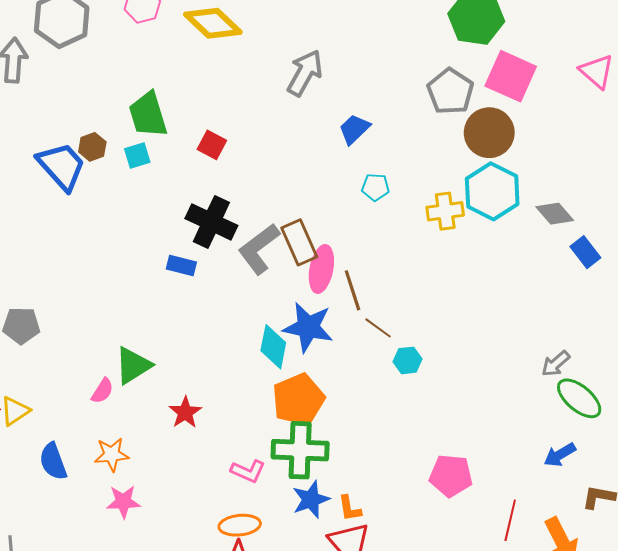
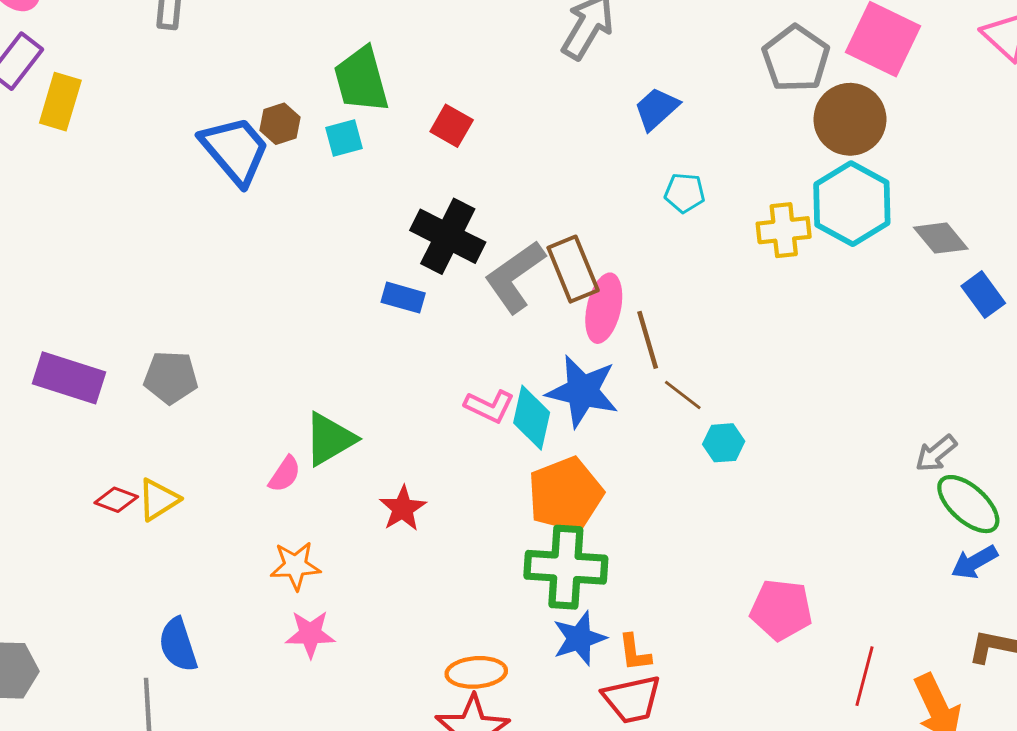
blue arrow: (560, 455) -> (974, 562), moved
blue semicircle: (53, 461) -> (178, 645), moved
pink L-shape: (248, 471) -> (489, 406), moved

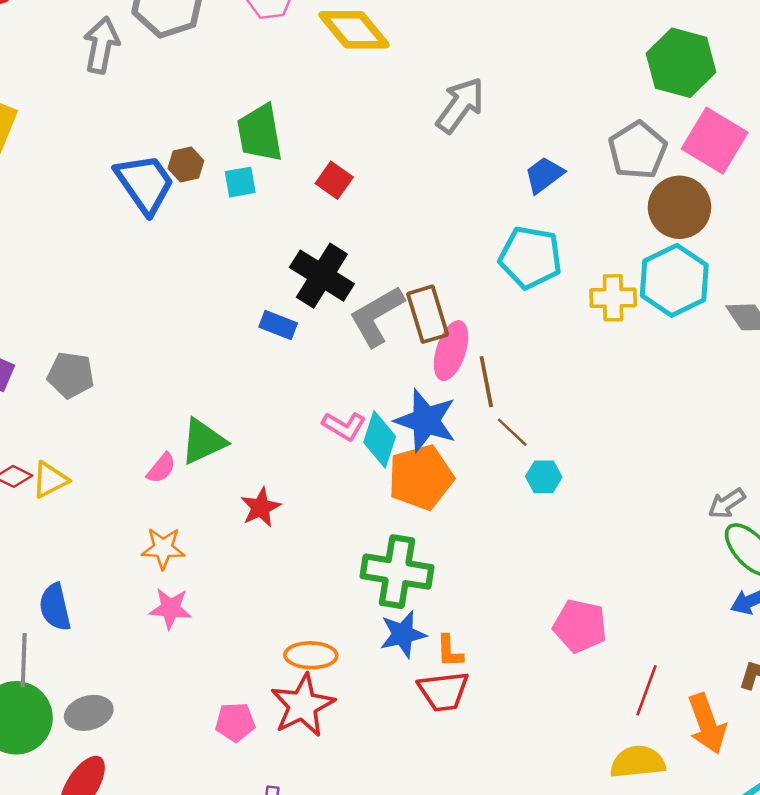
blue trapezoid: (657, 109) -> (544, 175), moved
cyan pentagon: (685, 193) -> (530, 257), size x1.8
orange pentagon: (565, 495) -> (421, 477), moved

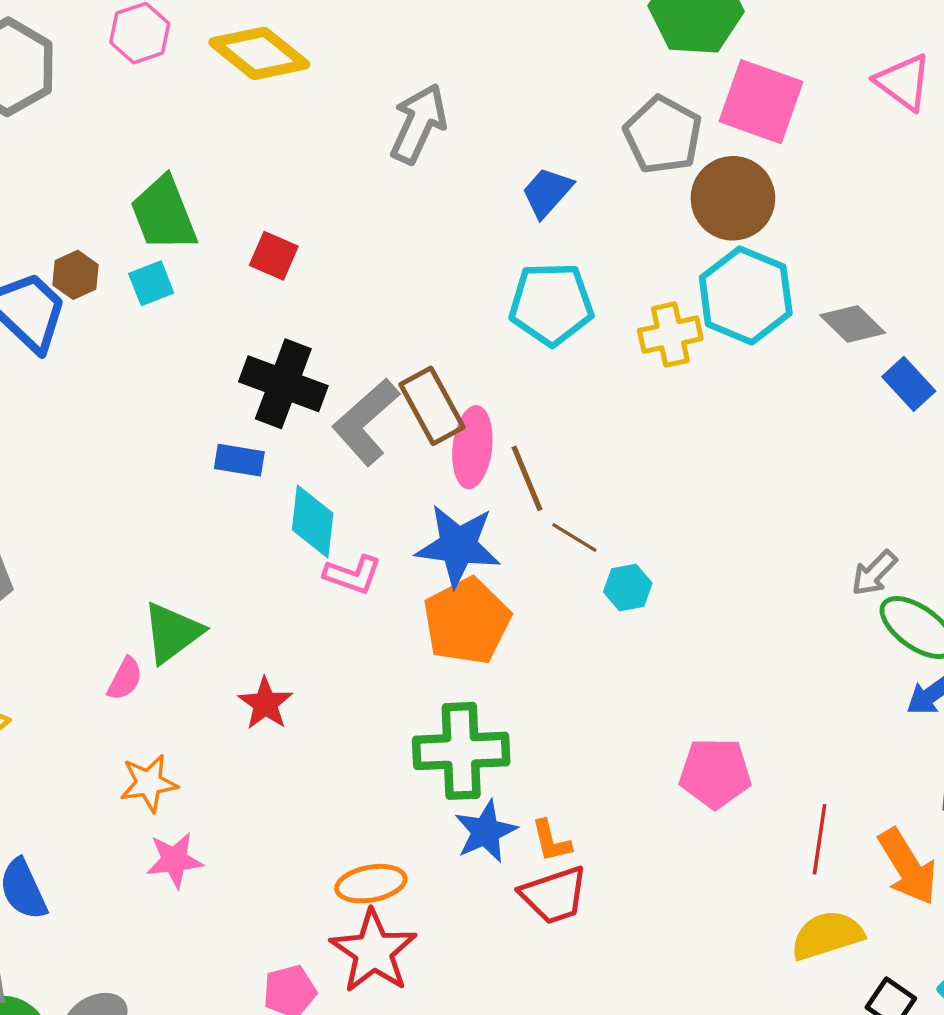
cyan diamond: (380, 439) -> (313, 521), moved

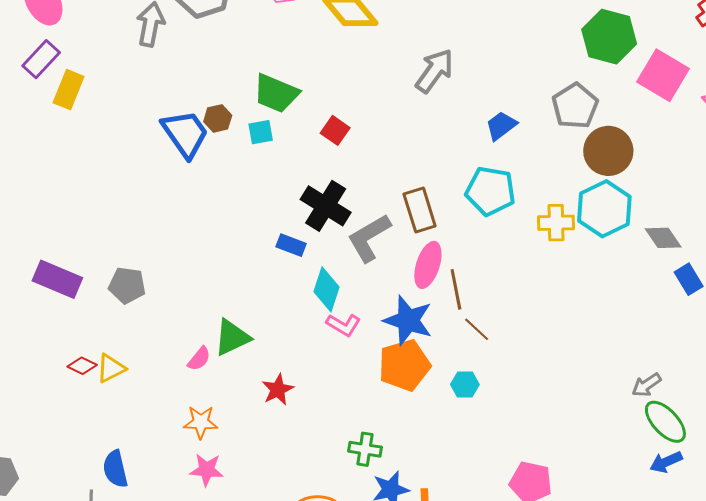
pink square: (761, 102) -> (663, 75), moved
green trapezoid: (164, 214) -> (276, 93), turned -57
brown rectangle: (432, 406) -> (420, 210), moved
cyan hexagon: (628, 588) -> (465, 385), moved
green cross: (461, 751) -> (365, 449), moved, size x0.6

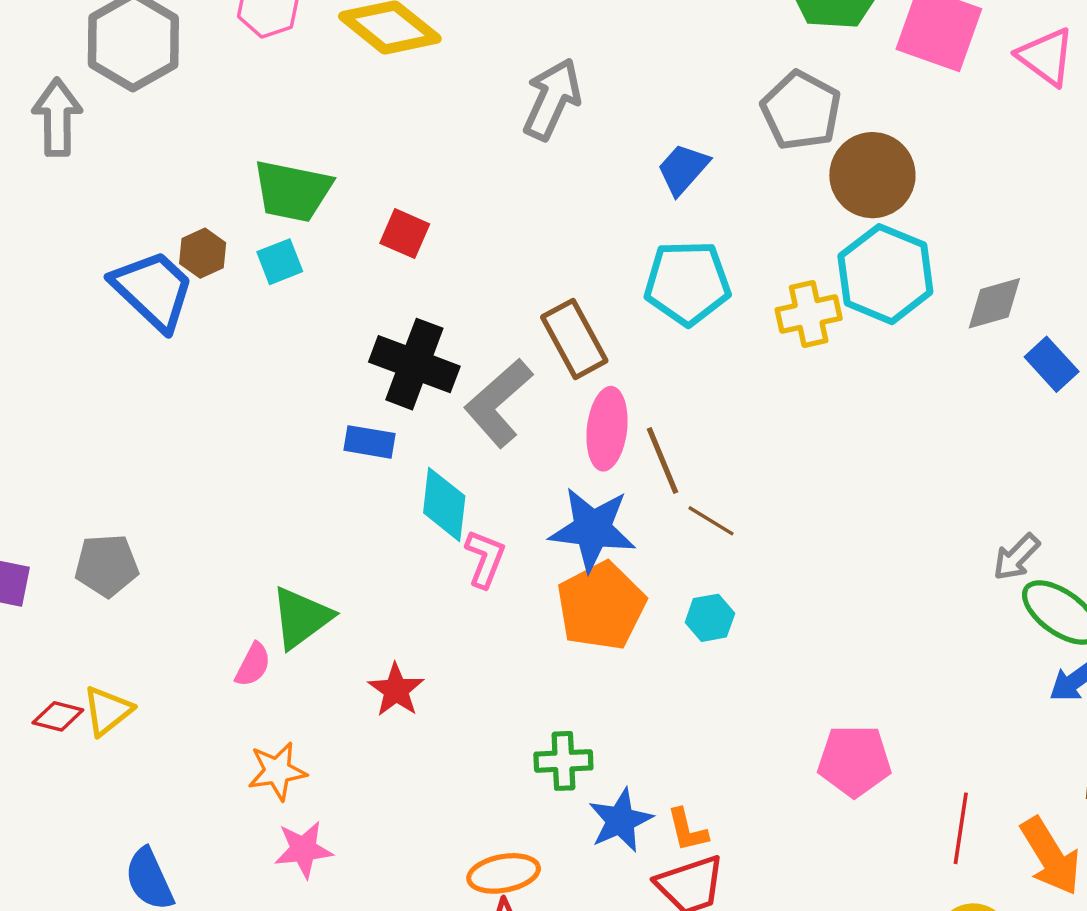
gray diamond: (663, 238) -> (994, 303), turned -60
pink L-shape: (343, 325) -> (485, 559), turned -88

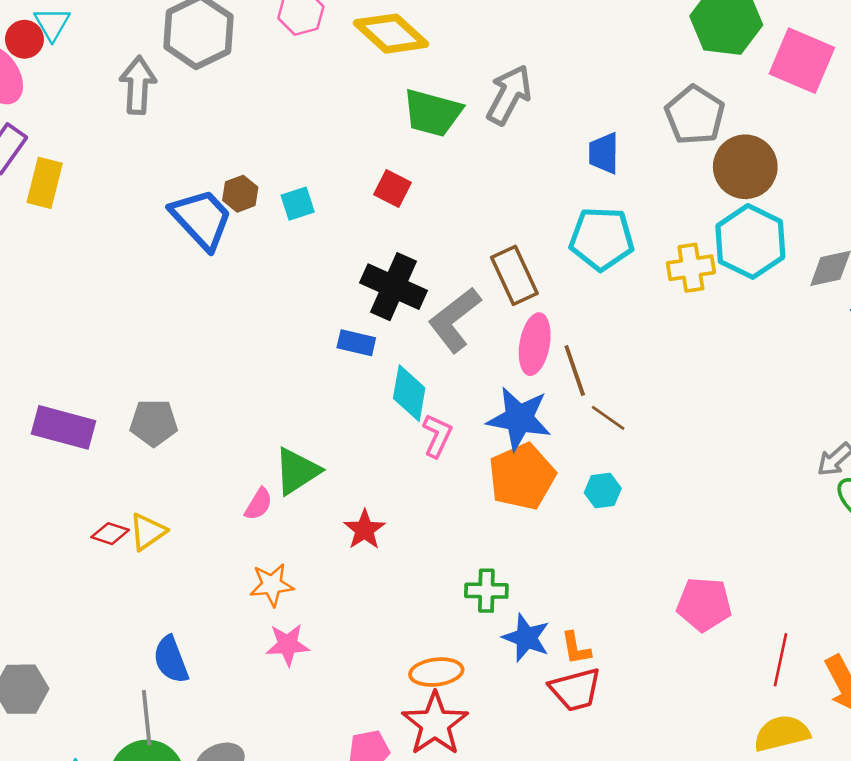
blue trapezoid: (683, 169) -> (604, 153), turned -45
green trapezoid: (292, 191) -> (432, 113), moved
blue star: (620, 820) -> (526, 638), turned -30

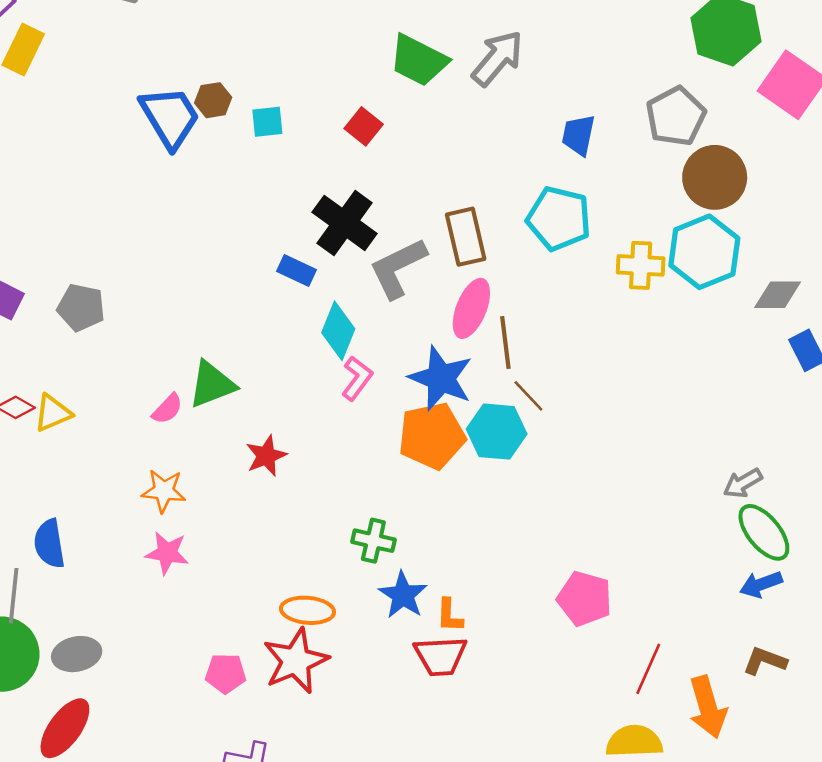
cyan hexagon: (603, 490) -> (497, 432), moved, size x1.6

